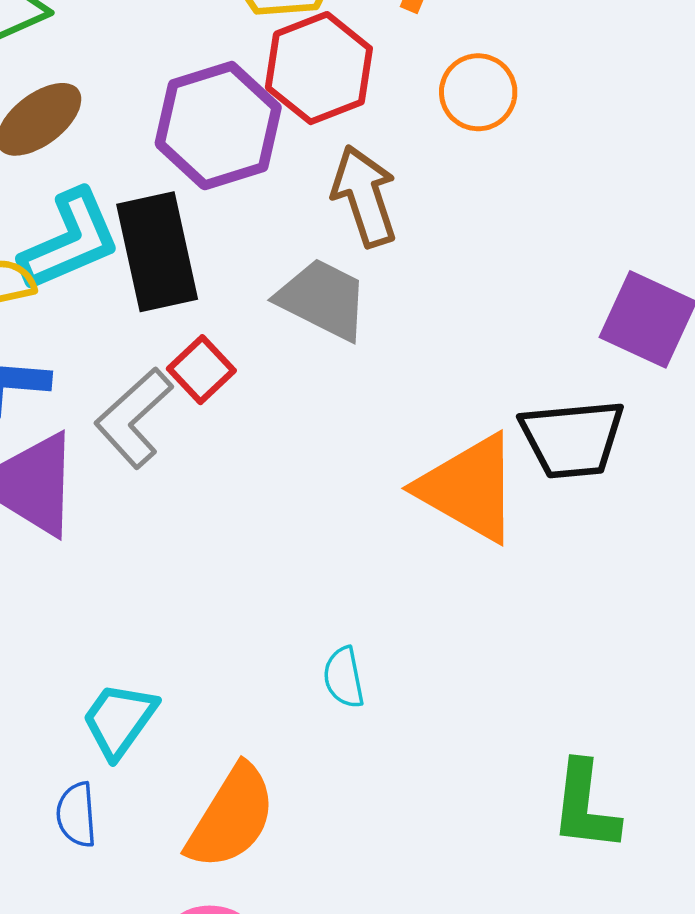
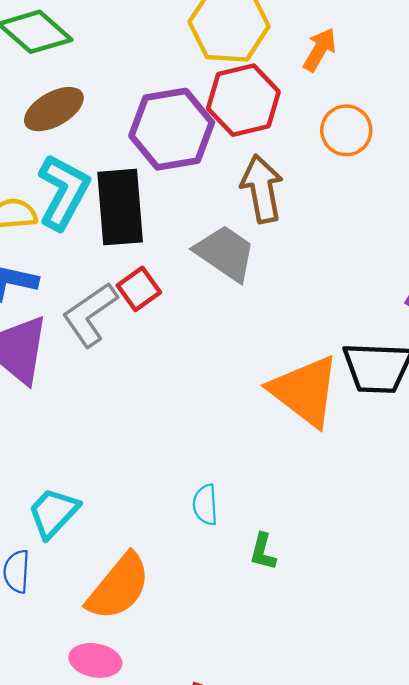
cyan L-shape: (70, 241) -> (63, 192), turned -46
green L-shape: (585, 806) -> (263, 552), moved, size x0.6

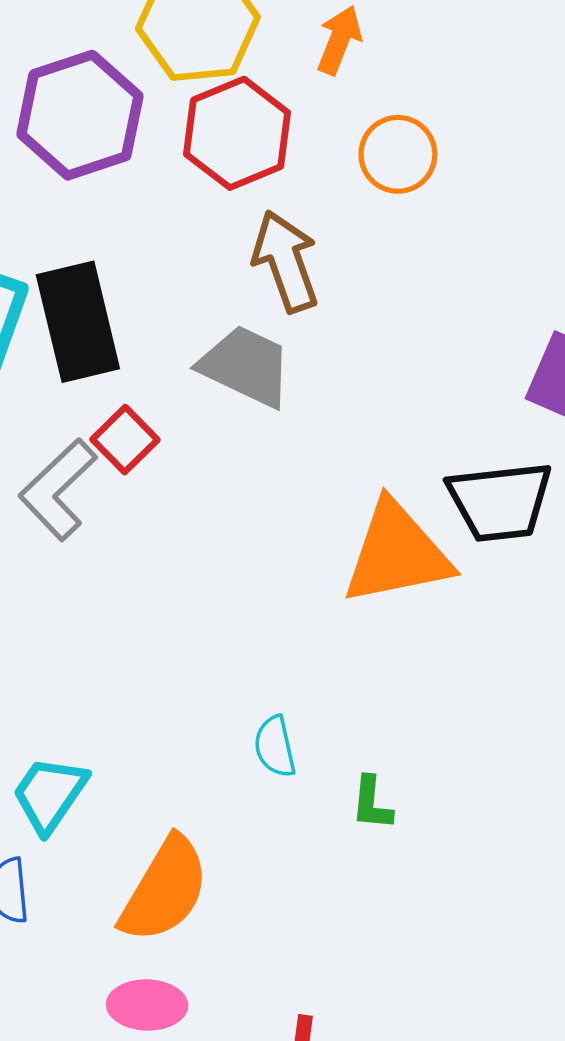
purple hexagon: (172, 129) -> (80, 115), moved
orange triangle: (305, 391) -> (397, 553), turned -40

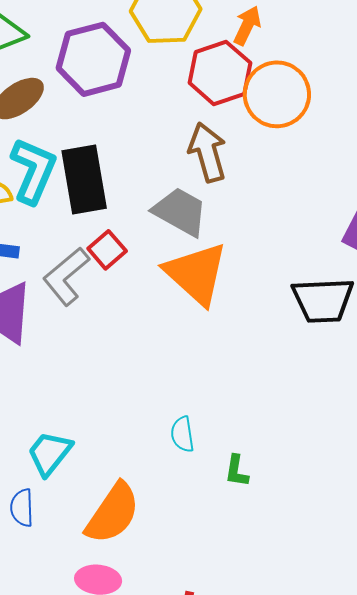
red hexagon: (237, 133) -> (220, 73), moved
orange circle: (398, 154) -> (277, 94), size x1.5
orange triangle: (397, 553) -> (196, 274), moved, turned 50

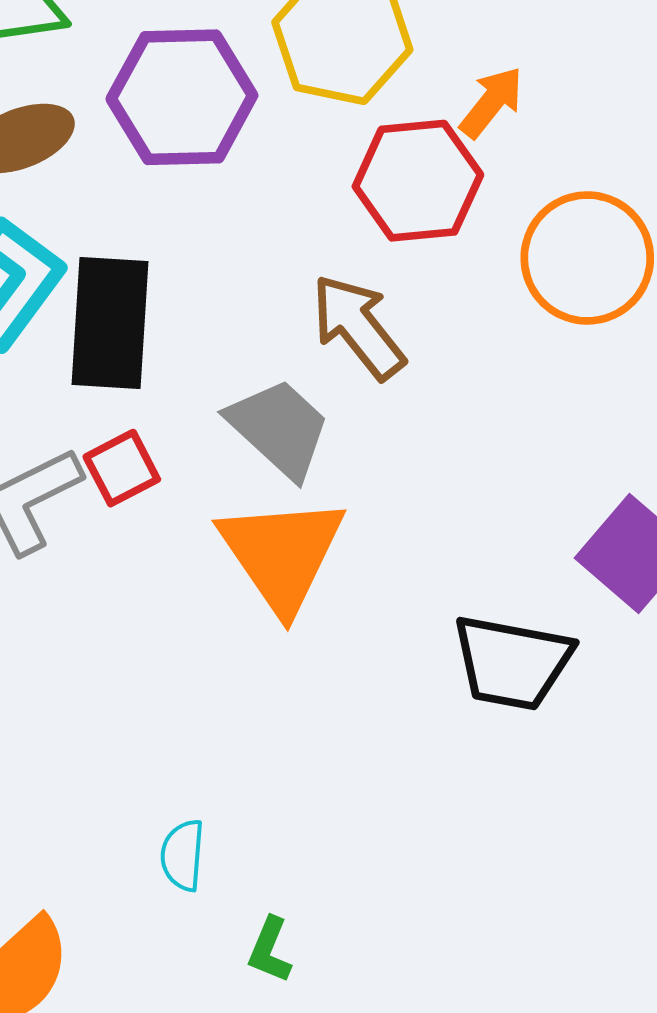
orange circle: (277, 94) -> (587, 258), moved
brown arrow: (207, 152) -> (358, 327), turned -36

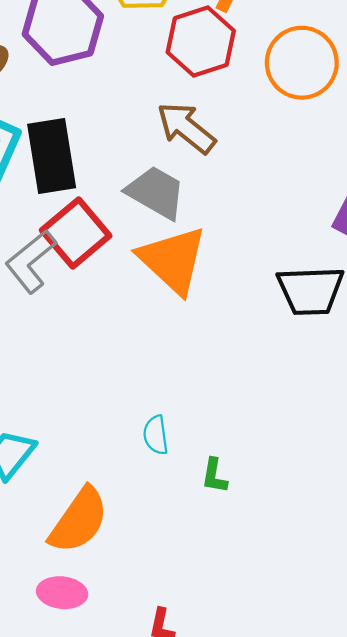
red square: (122, 468) -> (76, 233), size x1.6

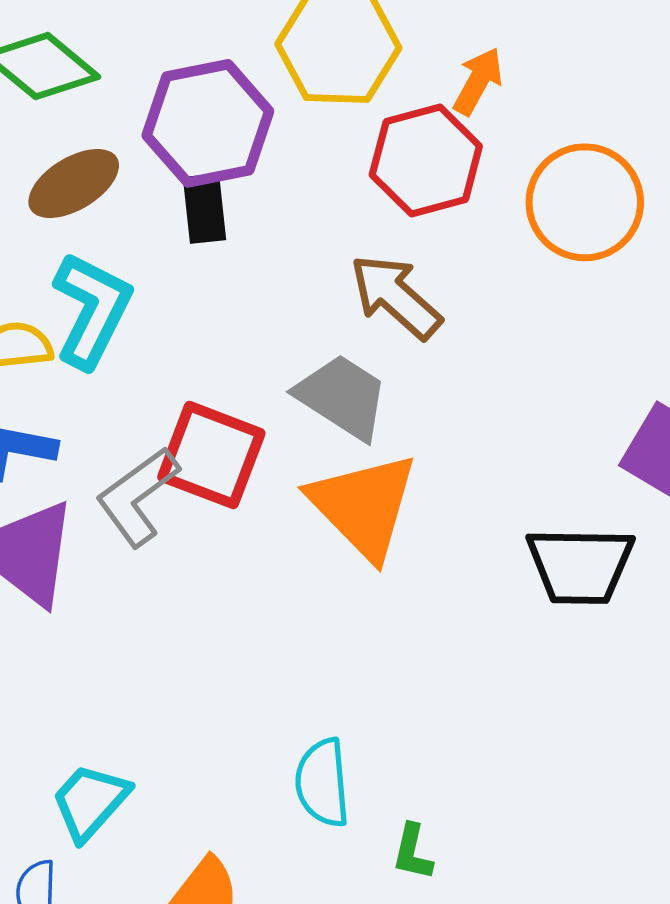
black rectangle: (52, 156) -> (204, 209), moved, size x0.6
red square: (76, 233) -> (211, 455), turned -32
cyan semicircle: (156, 435) -> (322, 783), size x1.4

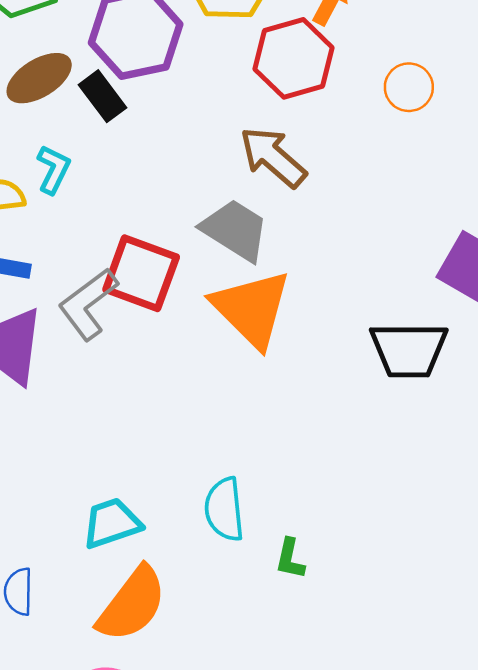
orange circle: (585, 202) -> (409, 87), size x0.6
black rectangle: (204, 209) -> (103, 96), moved, turned -30
cyan L-shape: (92, 310) -> (53, 169), size x0.6
cyan trapezoid: (90, 802) -> (112, 523), moved, turned 30

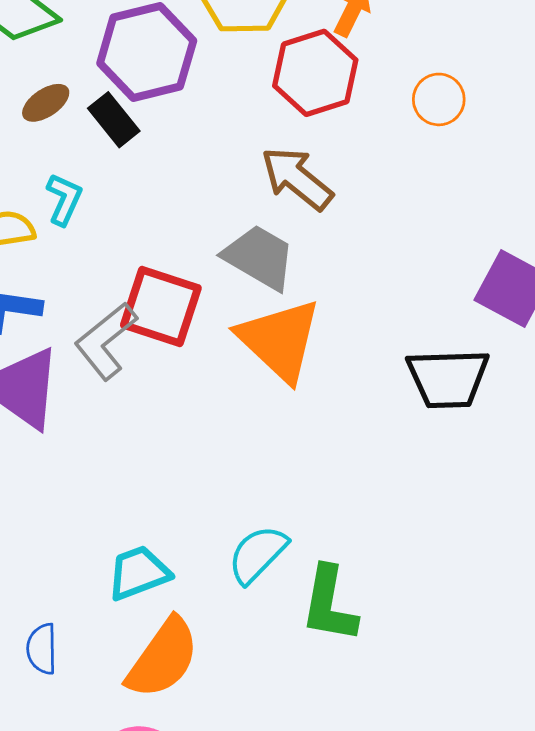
brown ellipse: (39, 78) -> (46, 103), size x0.7
cyan semicircle: (224, 509) -> (258, 554), turned 52
green L-shape: (290, 559) -> (329, 604), size x1.8

